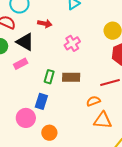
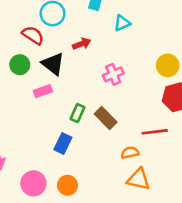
red arrow: (45, 24) -> (82, 44), turned -40
brown rectangle: (71, 77) -> (106, 118), turned 36
pink circle: (26, 118) -> (33, 183), moved

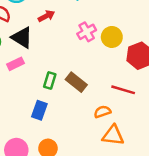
yellow circle: (168, 65) -> (112, 37), moved
pink cross: (113, 74) -> (87, 32), moved
red line: (155, 132) -> (123, 90), turned 30

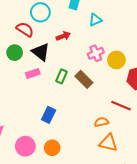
green rectangle: (50, 81) -> (61, 76), moved
brown rectangle: (76, 82) -> (84, 79), moved

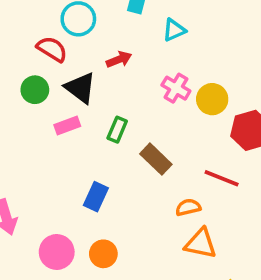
pink cross: (96, 53) -> (176, 88), turned -35
brown rectangle: (84, 79) -> (156, 159), moved

